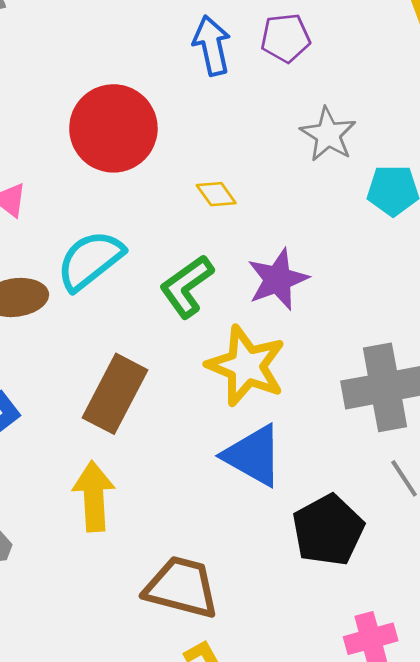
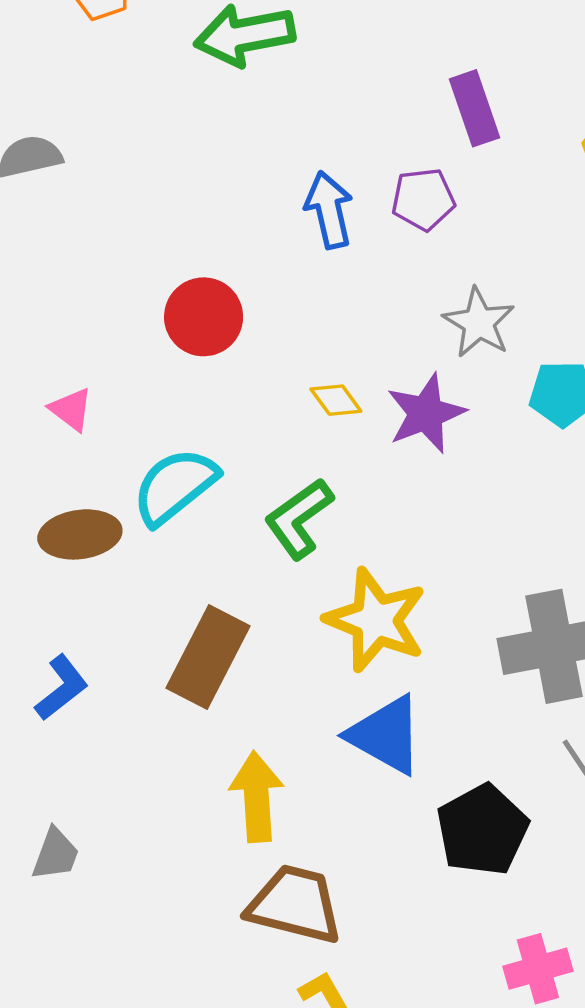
red circle: (113, 128) -> (204, 317), size x0.7
purple star: (278, 279) -> (426, 413), moved
yellow arrow: (94, 496) -> (257, 797), moved

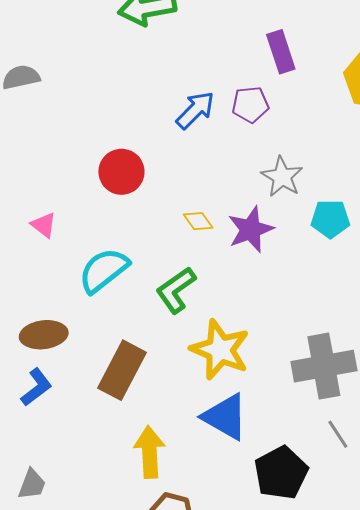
blue arrow: (329, 210) -> (195, 110), turned 57
brown ellipse: (80, 534) -> (44, 335), moved

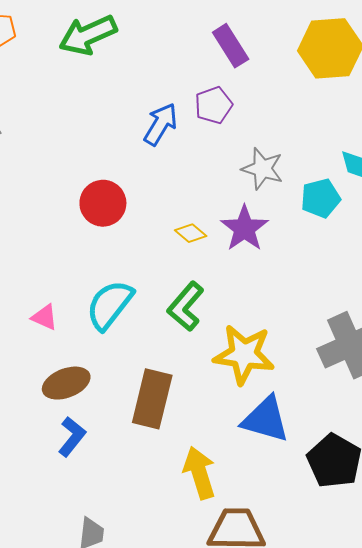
pink triangle: (44, 225) -> (45, 317), moved

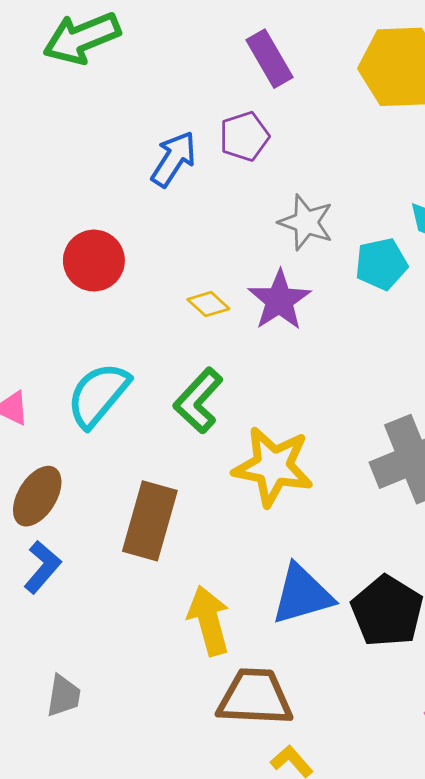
brown ellipse: (66, 383) -> (37, 496), turned -39
blue triangle: (265, 419) -> (302, 595), moved, turned -34

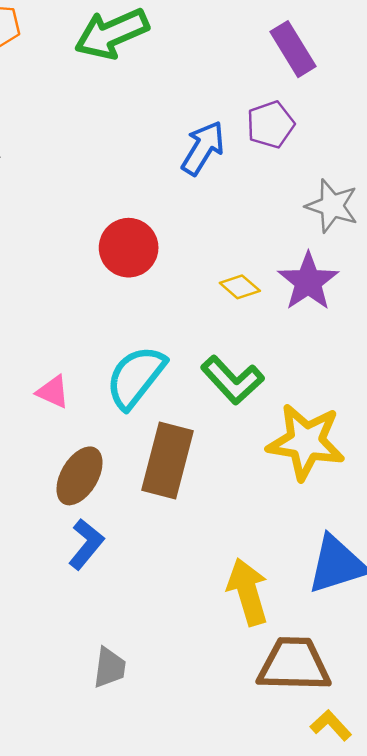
green L-shape: (198, 401) -> (232, 380), turned -84
brown rectangle: (150, 521) -> (168, 461), moved

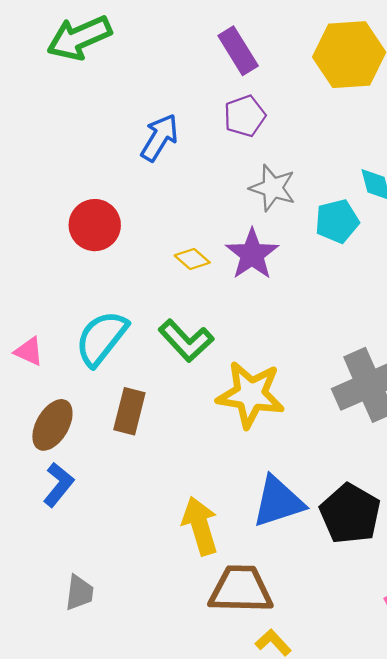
purple pentagon: (270, 125) -> (245, 116), moved
brown rectangle: (168, 461) -> (129, 411), size x0.7

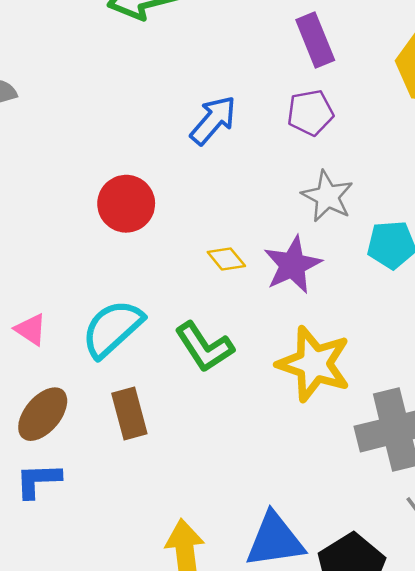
yellow star: (251, 394) -> (314, 364), moved
brown rectangle: (129, 411) -> (129, 413), turned -39
blue L-shape: (58, 485) -> (38, 480), turned -141

